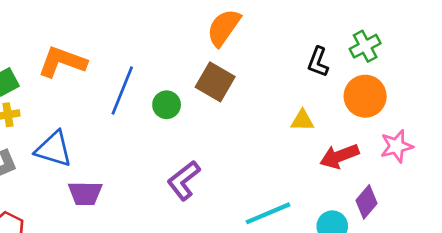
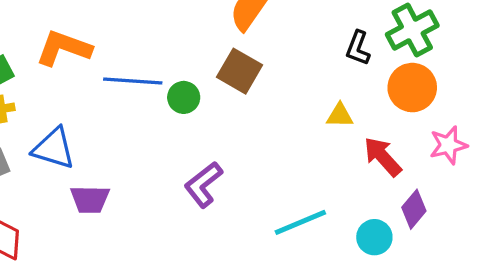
green cross: (365, 46) -> (412, 30), size x1.4
blue line: (122, 90) -> (133, 81), turned 72
red arrow: (339, 156) -> (383, 157), turned 69

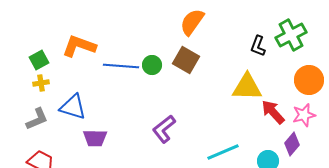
orange circle: (412, 88) -> (309, 80), moved
green circle: (184, 97) -> (152, 65), moved
yellow triangle: (340, 115) -> (247, 87), size x1.8
pink star: (448, 145) -> (304, 115), moved

